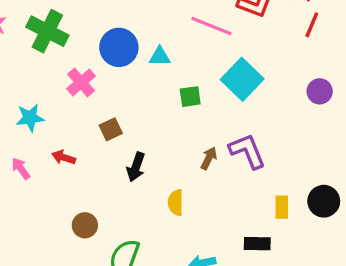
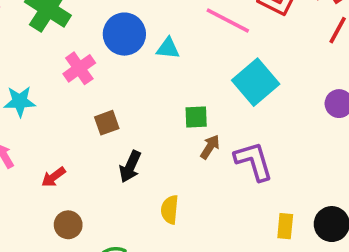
green square: (190, 97) -> (196, 117), moved
red arrow: (64, 157) -> (54, 177), moved, turned -60
brown arrow: (209, 158) -> (210, 147), moved

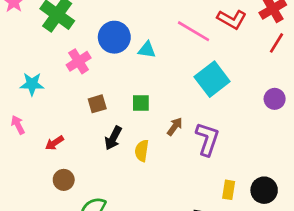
green square: (196, 117) -> (141, 103), moved
purple L-shape: (254, 161) -> (207, 139), turned 32
yellow semicircle: (170, 210) -> (142, 151), moved

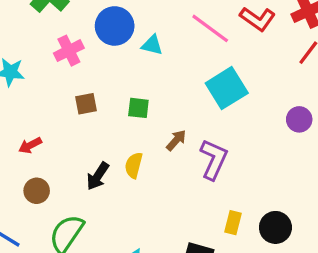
black arrow: (113, 138) -> (98, 176), moved

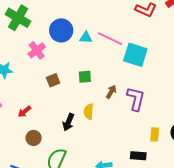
pink line: (210, 28) -> (110, 39), moved
cyan square: (227, 88) -> (135, 55), turned -30

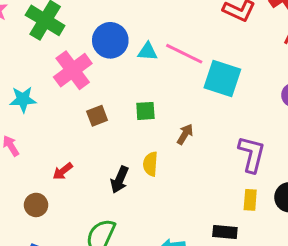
pink cross: (37, 50) -> (73, 70), size x1.4
purple L-shape: (136, 99) -> (252, 154), moved
red arrow: (24, 112) -> (63, 171), moved
brown circle: (34, 138) -> (36, 205), moved

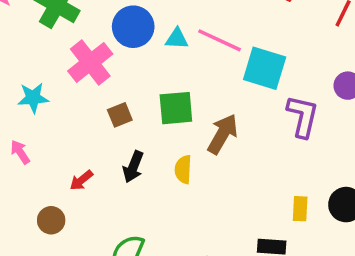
green square: (145, 111) -> (176, 108), size x1.5
brown arrow: (185, 134) -> (223, 134), size x1.6
purple L-shape: (252, 154) -> (303, 116), moved
black arrow: (120, 180) -> (133, 167), moved

